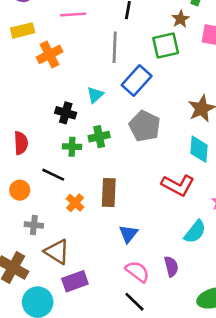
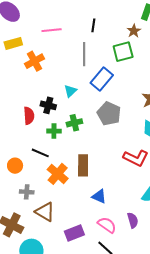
red semicircle: (21, 143) -> (29, 116), moved
orange cross: (75, 203) -> (58, 174), size x1.5
blue triangle: (128, 234) -> (99, 196), turned -42
purple rectangle: (75, 281) -> (74, 233), moved

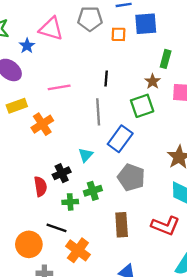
black cross: (48, 105) -> (62, 173), turned -35
brown rectangle: (83, 165) -> (122, 225), moved
orange circle: (15, 166) -> (29, 244), size x1.5

